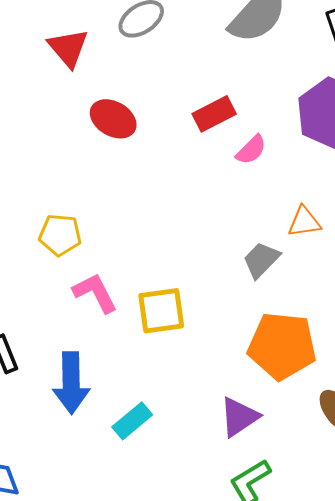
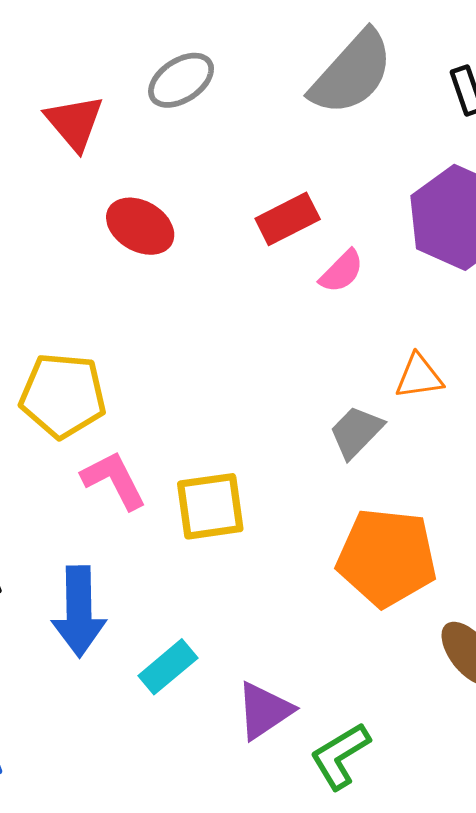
yellow pentagon: (60, 235) -> (63, 395), size x1.4
purple triangle: (239, 417) -> (264, 711), moved

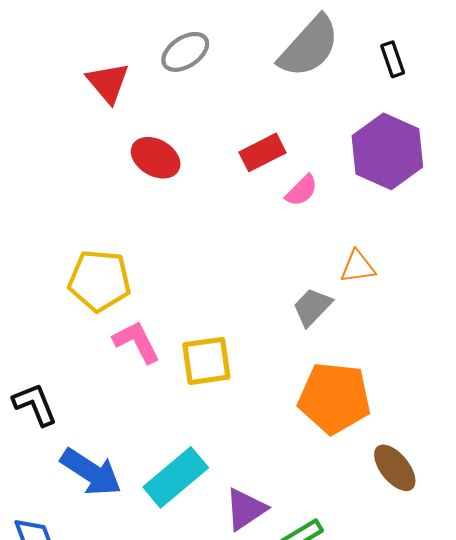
blue arrow: (79, 611) -> (91, 472), moved, turned -56
cyan rectangle: (168, 667) -> (176, 477), size x1.5

